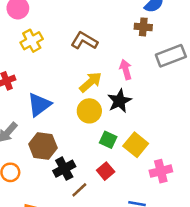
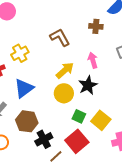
brown cross: (143, 27) -> (96, 26), moved
yellow cross: (32, 41) -> (20, 53), moved
brown L-shape: (84, 41) -> (60, 37), turned 30
red square: (106, 171) -> (77, 141), size x1.6

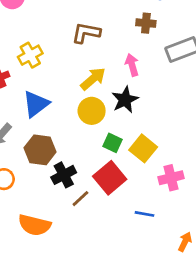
brown cross: (96, 26) -> (146, 23), moved
brown L-shape: (60, 37) -> (86, 33), turned -50

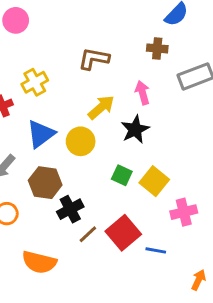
yellow circle: (92, 111) -> (81, 141), moved
red square: (110, 178) -> (123, 233), moved

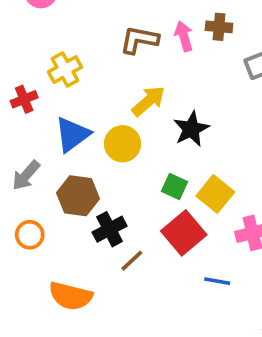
pink arrow: (142, 93) -> (184, 36), moved
red square: (123, 233) -> (184, 233), moved

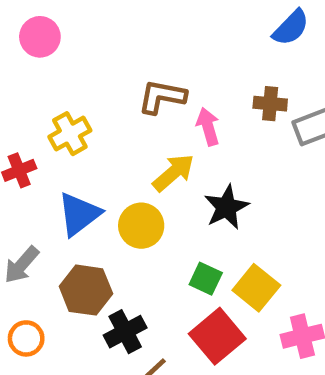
brown cross: (219, 27) -> (270, 104), moved
pink arrow: (184, 36) -> (208, 127), moved

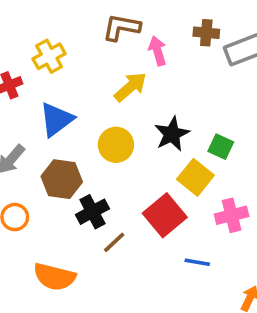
black star: (226, 207) -> (172, 134), moved
yellow circle: (141, 226) -> (116, 145), moved
green square: (206, 279) -> (221, 147), moved

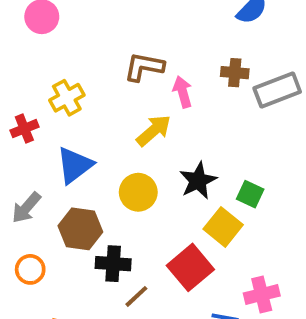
black cross: (92, 212) -> (113, 264), turned 32
pink cross: (232, 215) -> (262, 294), moved

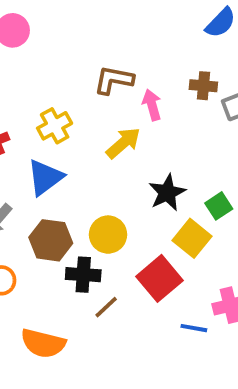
yellow cross: (67, 98) -> (55, 126), moved
yellow circle: (138, 192) -> (108, 235), moved
green square: (250, 194) -> (219, 206), turned 32

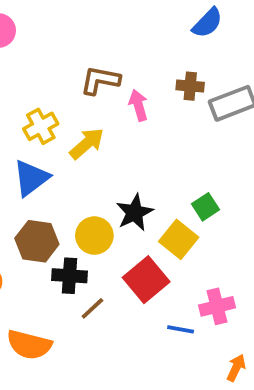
yellow arrow: (123, 143) -> (87, 144), moved
black star: (167, 193) -> (135, 213), moved

